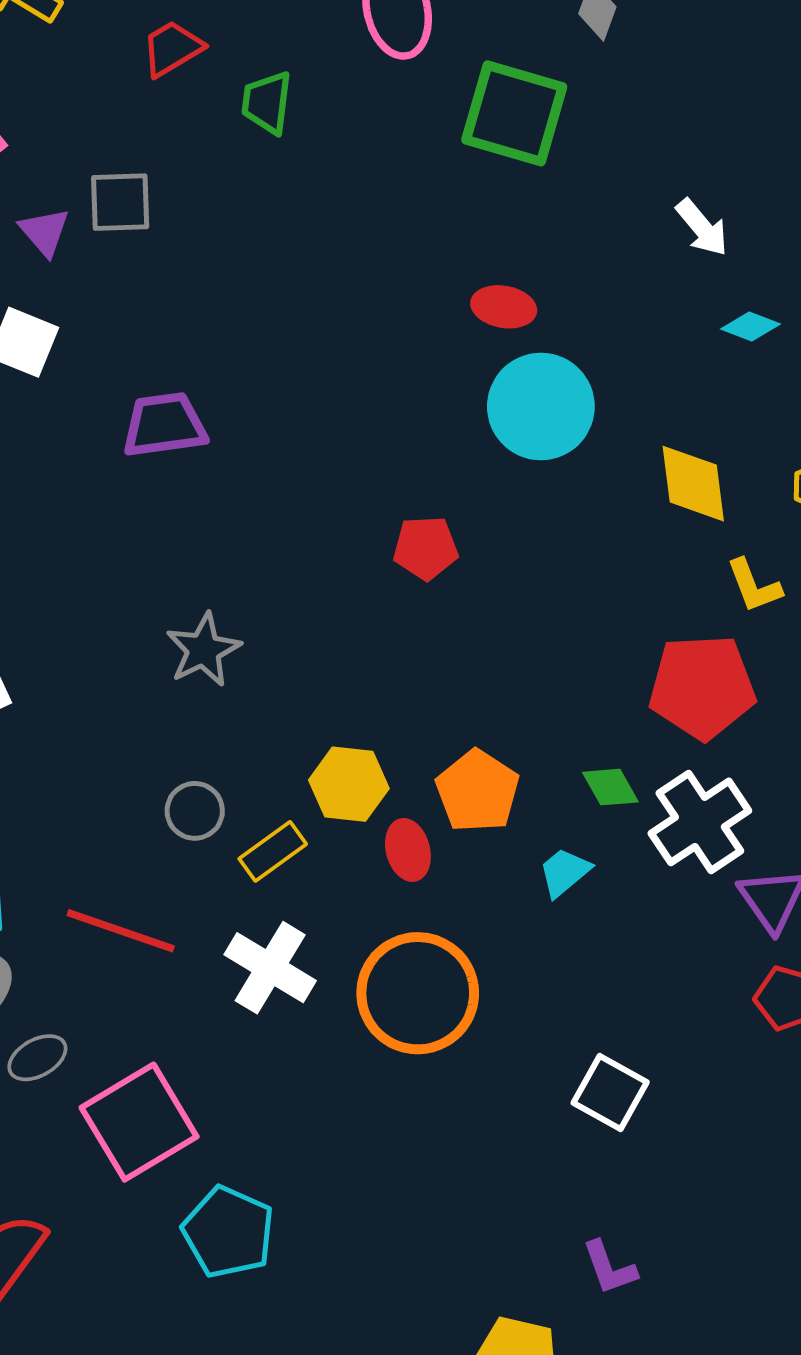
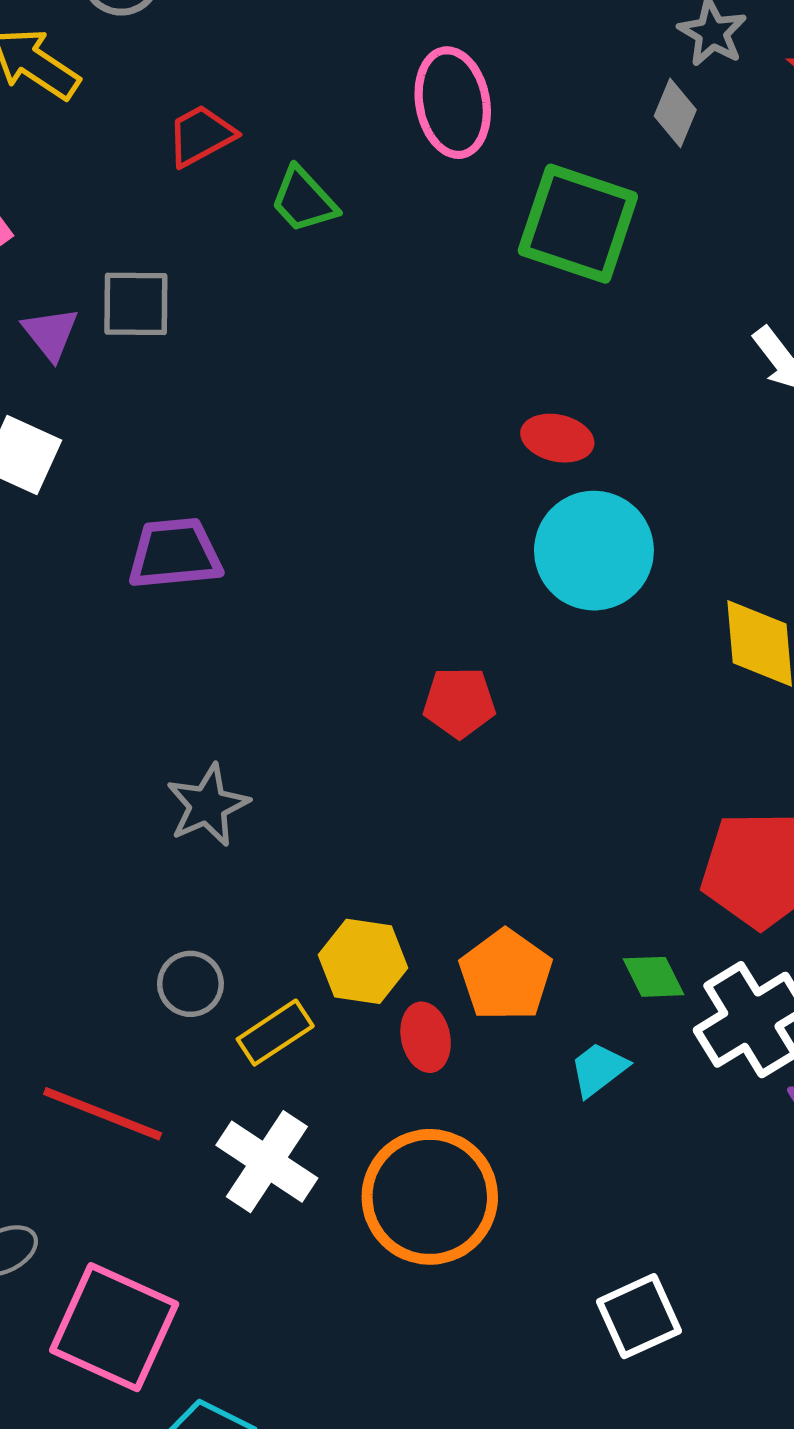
green trapezoid: (267, 102) -> (304, 200), turned -52
white square: (610, 1092) -> (639, 1316), turned 34
pink square: (139, 1122) -> (114, 1327), turned -37

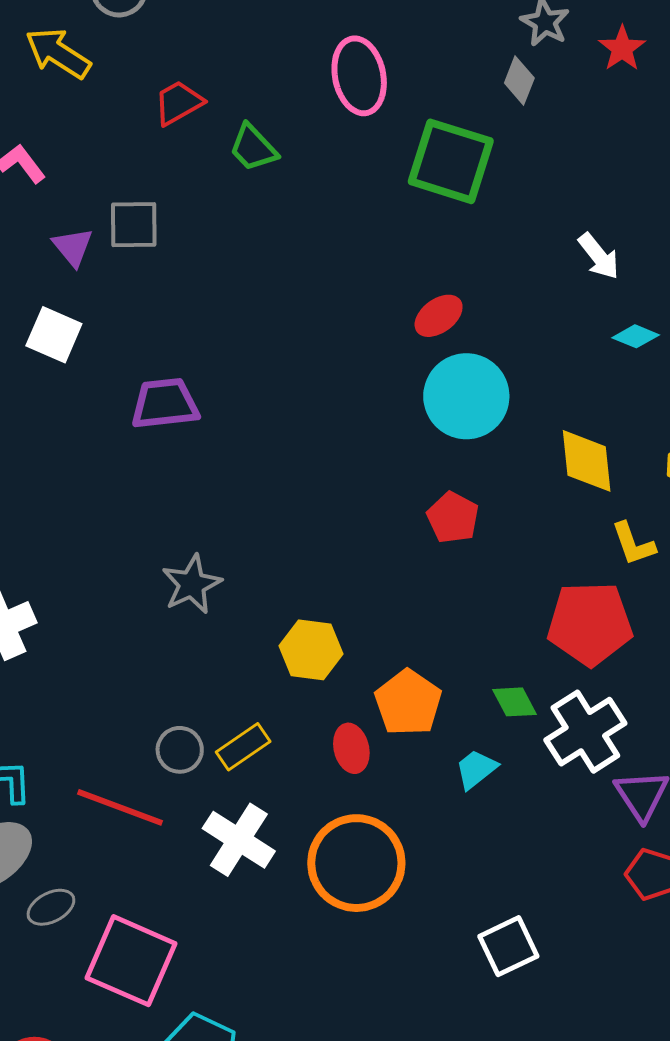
red ellipse: (557, 438) -> (439, 316), turned -48
red pentagon: (459, 702) -> (453, 518), moved, turned 30
yellow hexagon: (363, 961) -> (311, 650), moved
gray circle: (190, 984) -> (180, 750), moved

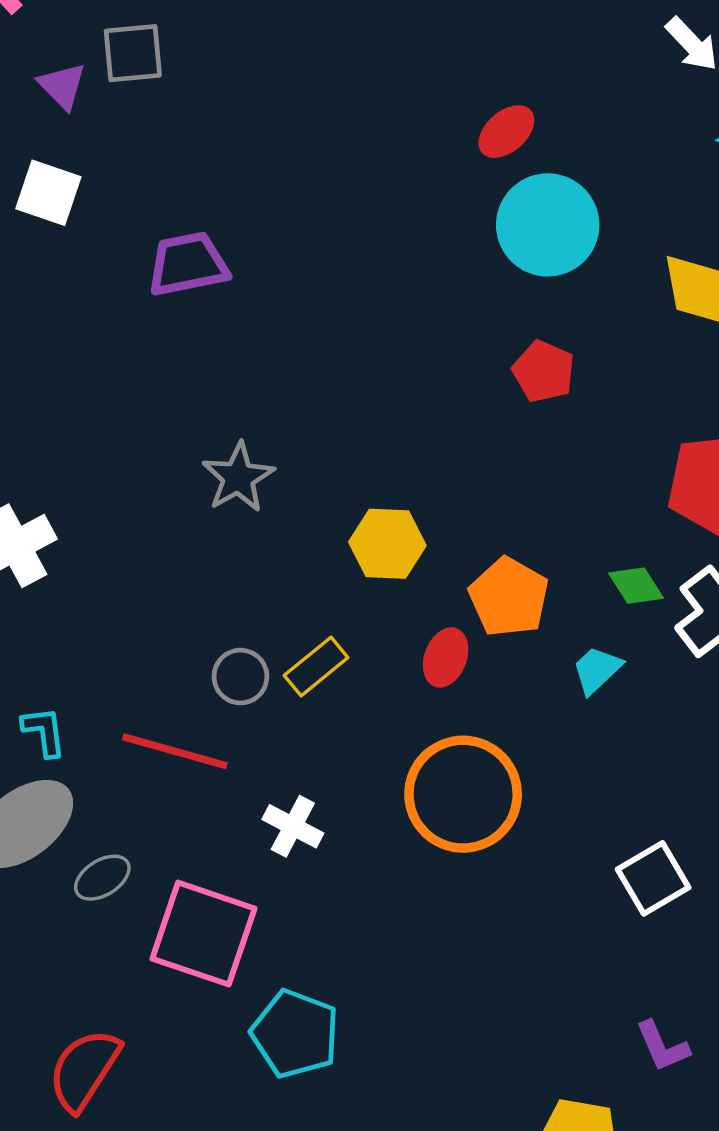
red ellipse: (351, 748) -> (446, 657), turned 39
white cross: (239, 840) -> (293, 826), moved, size x0.7

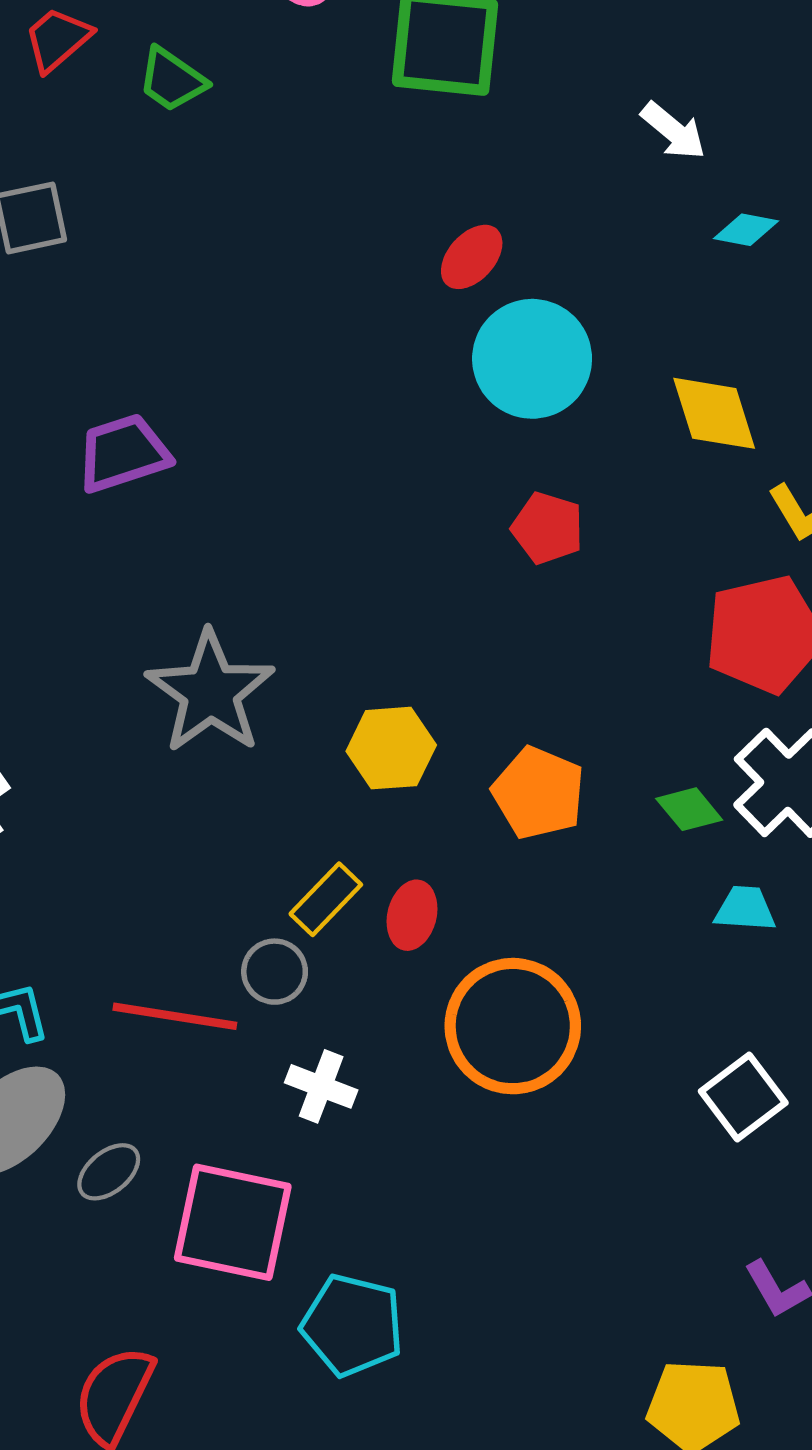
gray star: (238, 477) -> (210, 692), size x1.5
green diamond: (636, 586) -> (689, 809), moved
red ellipse: (446, 657) -> (412, 915), moved
cyan trapezoid: (597, 670) -> (745, 909), moved, turned 54
gray circle: (240, 677) -> (275, 972), moved

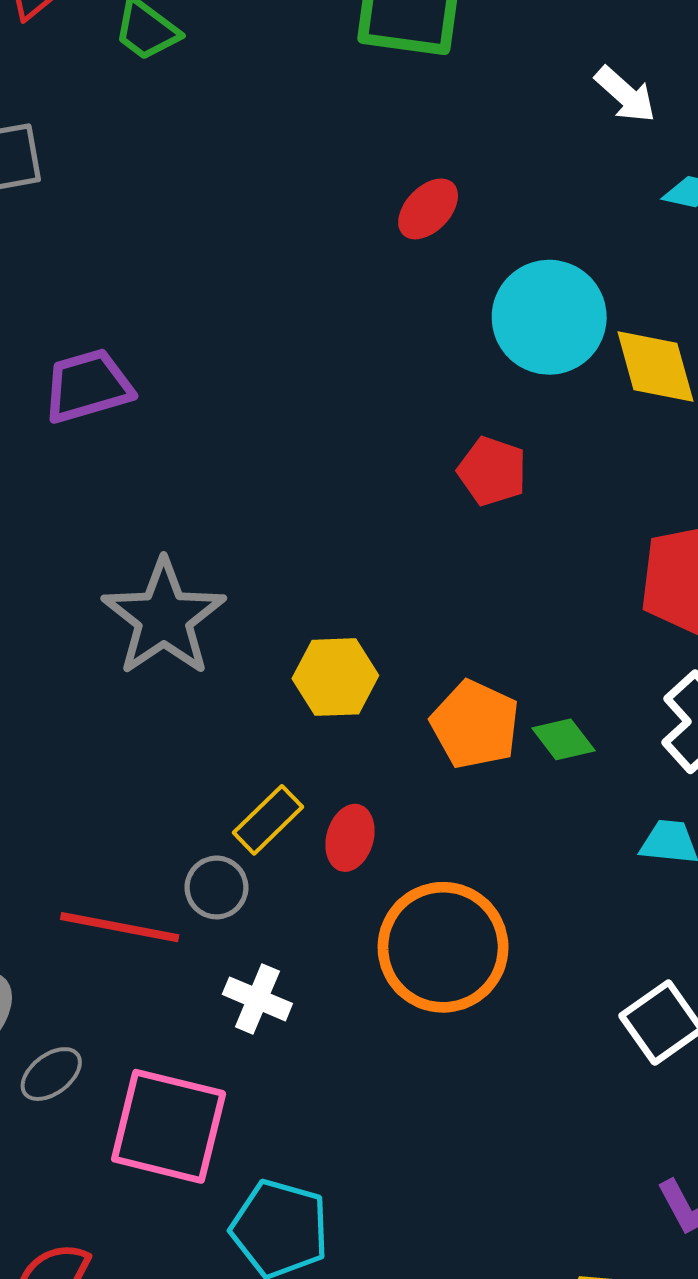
cyan circle: (532, 359) -> (549, 317), moved
green diamond: (689, 809) -> (563, 739), moved

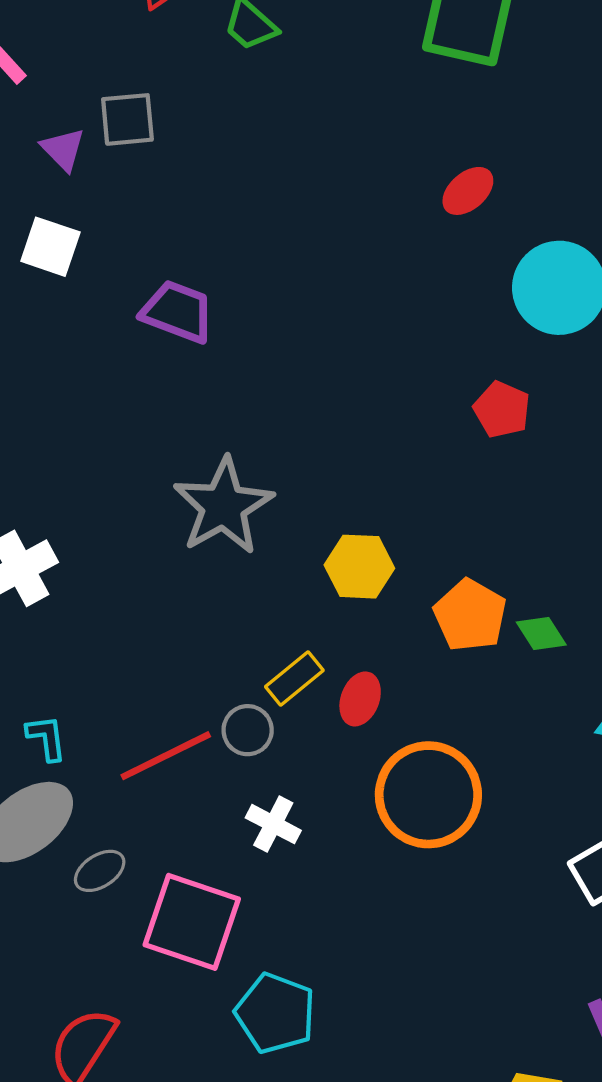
purple trapezoid: (88, 386) -> (178, 312), turned 32
red line: (120, 927) -> (166, 756), turned -42

